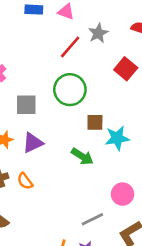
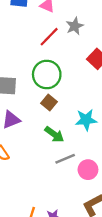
brown square: (95, 122) -> (49, 102), moved, turned 35
gray line: (92, 219) -> (65, 159), moved

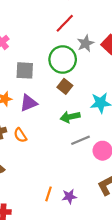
gray star: (75, 26) -> (86, 43), moved
green arrow: (54, 134) -> (70, 117), turned 132

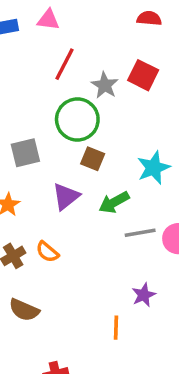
purple triangle: (29, 103) -> (66, 196), moved
gray line: (81, 140) -> (140, 233), turned 30
purple star: (69, 196) -> (144, 295), moved

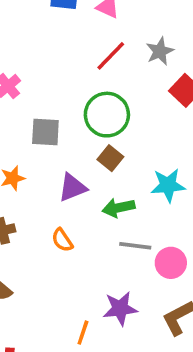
gray star: (105, 85) -> (160, 51), moved
orange semicircle: (47, 252) -> (62, 240), moved
purple star: (144, 295) -> (120, 309), size x1.4

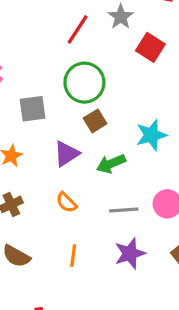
brown square: (110, 158) -> (95, 121), turned 30
gray line: (135, 246) -> (124, 210), moved
orange line: (83, 333) -> (73, 256), moved

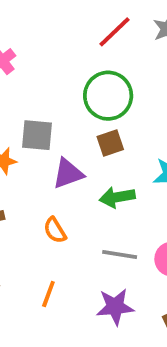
gray square: (33, 109) -> (37, 135), moved

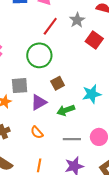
green circle: (108, 96) -> (39, 55), moved

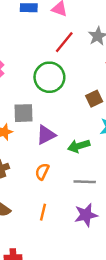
brown square: (58, 83) -> (94, 99), moved
orange semicircle: (37, 132) -> (42, 172), turned 64

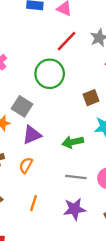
gray square: (23, 113) -> (22, 106), turned 30
purple triangle: (46, 135) -> (32, 135), moved
orange semicircle: (42, 172) -> (26, 165), moved

